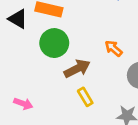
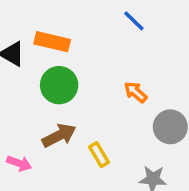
brown arrow: (77, 69) -> (59, 136), moved

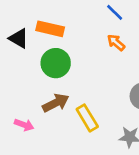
orange arrow: (136, 92) -> (116, 43), moved
yellow rectangle: (99, 155) -> (87, 118), size x1.4

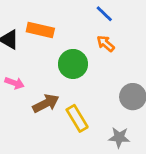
green circle: (56, 63) -> (73, 64), moved
pink arrow: (24, 125) -> (15, 83), moved

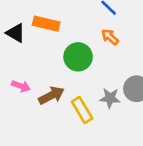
pink arrow: (15, 83) -> (21, 86), moved
gray star: (119, 137) -> (110, 98), moved

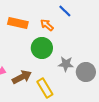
orange arrow: (110, 37) -> (47, 25), moved
gray star: (110, 98) -> (66, 64), moved

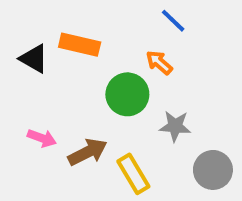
orange arrow: (47, 25) -> (159, 62), moved
gray circle: (86, 72) -> (213, 170), moved

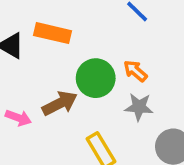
orange arrow: (159, 62) -> (135, 71), moved
brown arrow: (88, 152) -> (60, 103), moved

